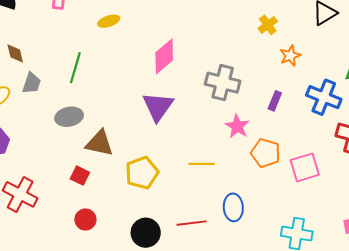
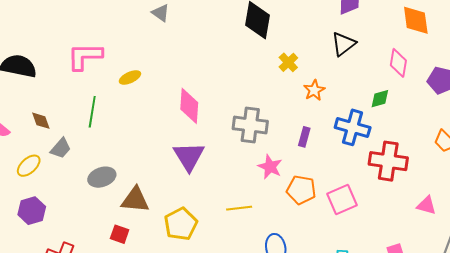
pink diamond: (164, 56) -> (189, 106), turned -39
green line: (75, 68) -> (92, 112), moved
gray trapezoid: (32, 83) -> (61, 148), turned 30

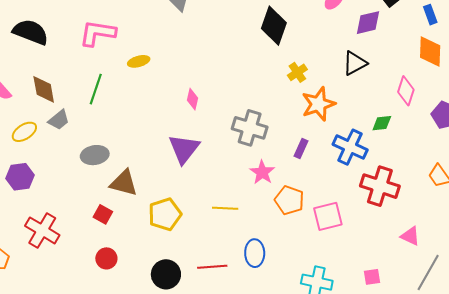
orange star: (314, 90) -> (318, 104), size x1.6
pink diamond: (189, 106) -> (192, 99), size x0.6
brown diamond: (41, 121) -> (44, 89), size x1.4

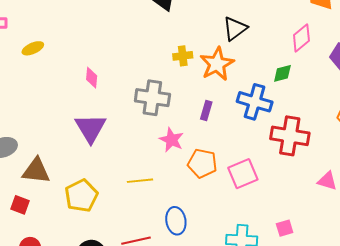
black triangle: (355, 63) -> (235, 29), moved
yellow cross: (297, 72) -> (183, 56), moved, turned 36
pink diamond: (406, 91) -> (301, 38), turned 40
pink square: (372, 277) -> (285, 228), moved

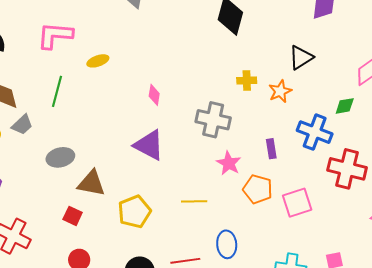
orange star: (217, 64) -> (280, 91), size x0.7
purple rectangle: (206, 110) -> (271, 149), moved, turned -30
purple triangle: (91, 128) -> (149, 145), turned -36

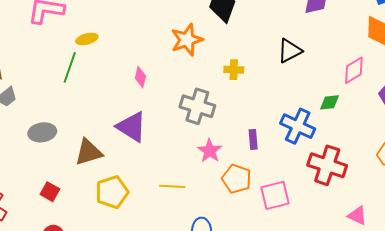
green line: (57, 91) -> (70, 67), moved
orange star: (280, 91) -> (187, 40), moved, size x1.4
brown triangle: (91, 183) -> (88, 152), moved, turned -32

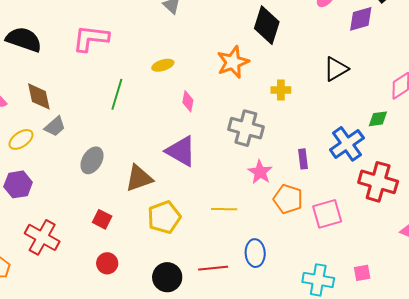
yellow ellipse: (87, 39) -> (163, 65), moved
blue cross: (298, 126) -> (347, 144), turned 32
gray ellipse: (42, 132) -> (92, 160), turned -48

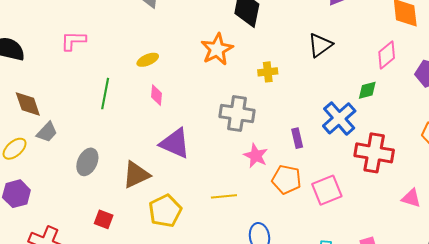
pink L-shape: (91, 38) -> (73, 41), size x0.7
pink diamond: (188, 101) -> (157, 95), moved

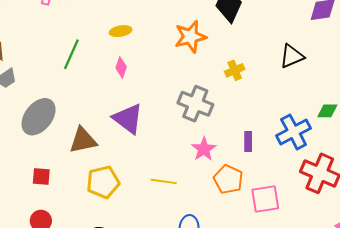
yellow cross: (268, 72) -> (235, 70), turned -30
gray ellipse: (87, 162) -> (39, 117), size x1.4
red square: (104, 219) -> (41, 177), turned -30

